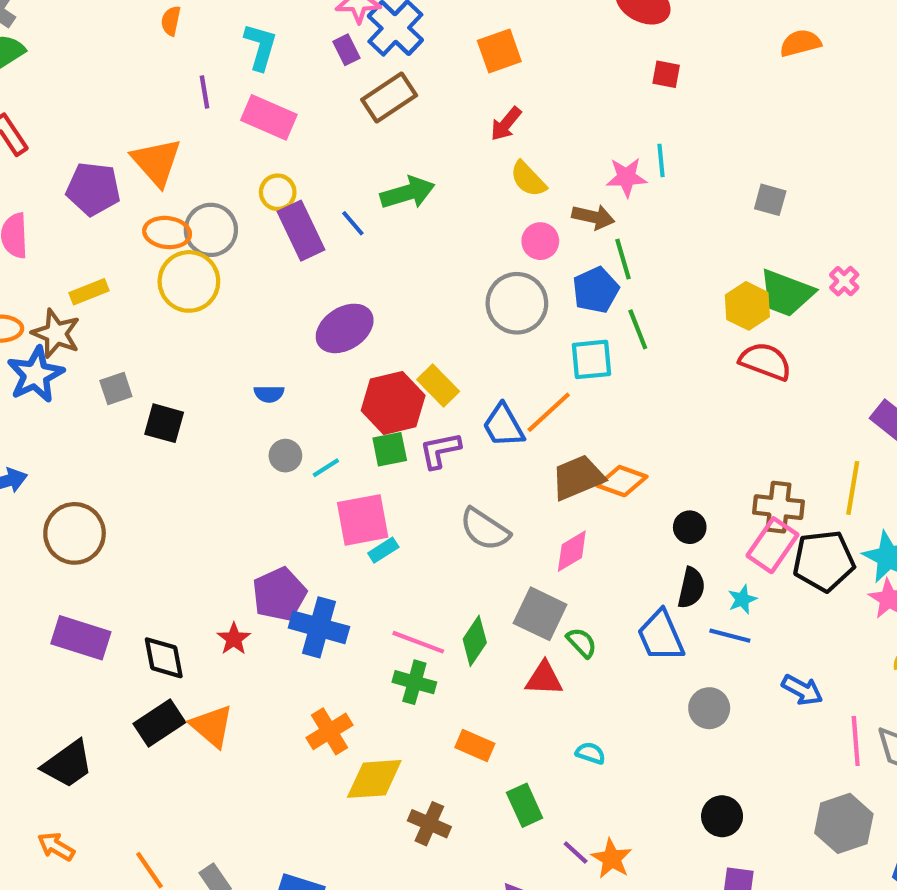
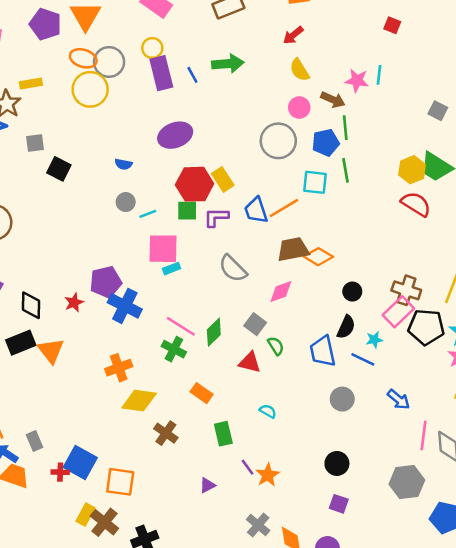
gray square: (540, 614) -> (255, 324), size x0.7

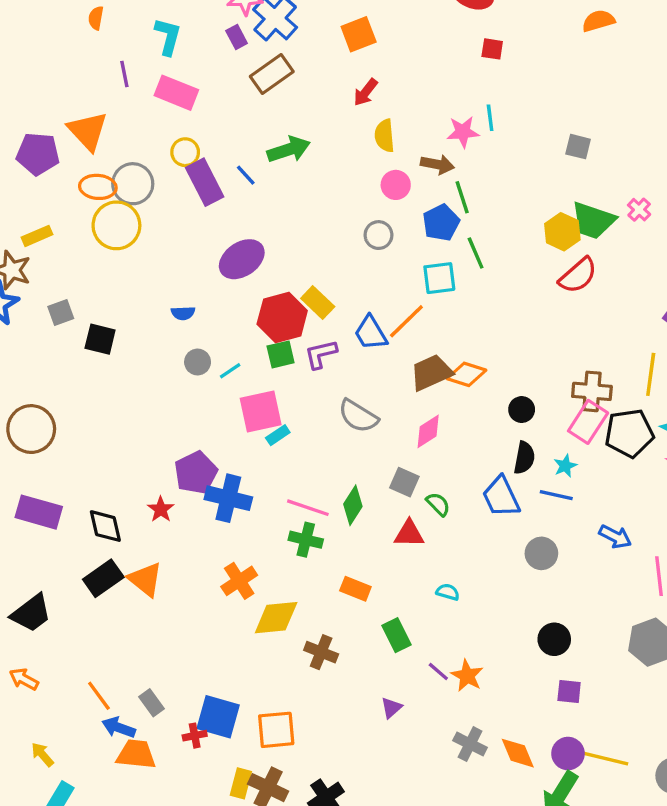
yellow semicircle: (300, 70) -> (385, 136), turned 40
gray circle: (278, 141) -> (379, 235), size x0.6
red semicircle: (416, 204) -> (578, 275), turned 120

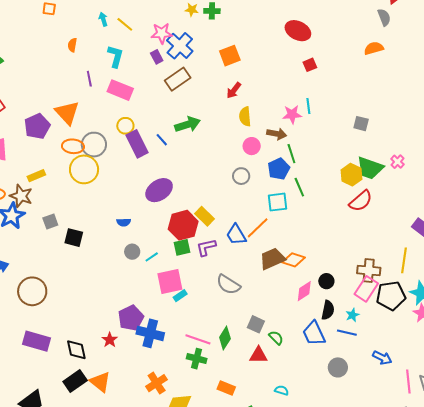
red square: (492, 49) -> (310, 65), turned -32
purple pentagon: (38, 154) -> (37, 126), turned -30
pink diamond: (428, 431) -> (304, 291), moved

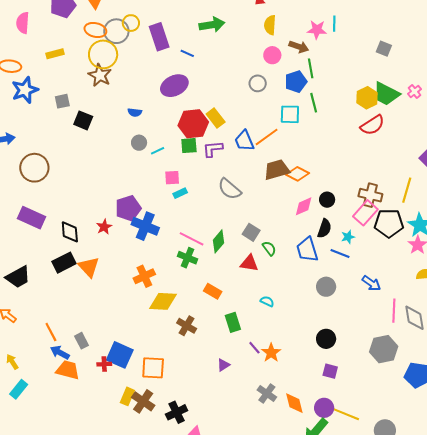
yellow circle: (125, 126) -> (131, 23), moved
blue line: (162, 140) -> (187, 53), moved, turned -32
brown star: (21, 196) -> (100, 75), moved
pink square: (170, 282) -> (172, 178), size x0.6

